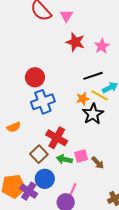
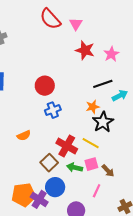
yellow line: (100, 95) -> (91, 143), moved
blue cross: (43, 102) -> (53, 110), size x0.7
pink line: (73, 190) -> (97, 191), moved

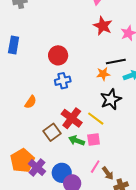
orange star: (93, 107) -> (103, 74), moved
orange semicircle: (24, 136) -> (31, 102), turned -40
brown arrow: (108, 171) -> (108, 173), moved
blue circle: (55, 187) -> (62, 173), moved
orange pentagon: (24, 195) -> (22, 161), turned -30

